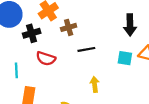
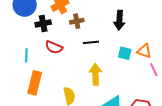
black arrow: (130, 25) -> (119, 20), moved
yellow arrow: (95, 84) -> (95, 74), size x1.5

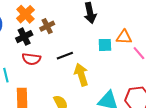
black cross: (43, 23) -> (24, 37), moved
black line: (91, 42) -> (65, 56), moved

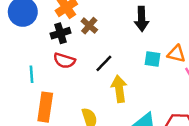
brown cross: (47, 26) -> (89, 26), turned -32
black line: (65, 56) -> (104, 63), turned -35

